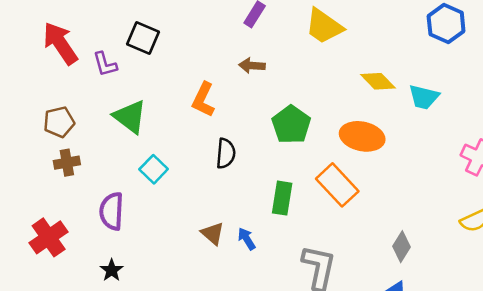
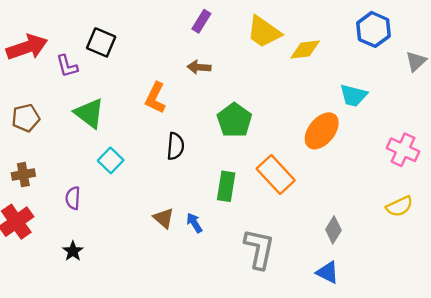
red arrow: (60, 43) -> (27, 47), turned 105
yellow diamond: (378, 81) -> (305, 50), moved, turned -52
orange ellipse: (362, 136) -> (322, 131), moved, turned -63
brown cross: (67, 163) -> (23, 175), moved
purple semicircle: (112, 211) -> (73, 198), size x0.7

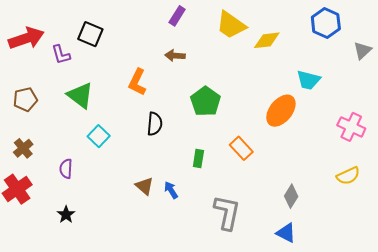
brown cross: (23, 175) -> (23, 148), turned -30
orange rectangle: (276, 175) -> (241, 148), size x0.7
green rectangle: (226, 186) -> (198, 158), size x0.7

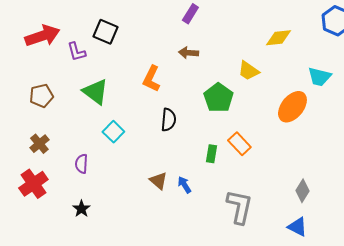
yellow trapezoid: (231, 25) -> (248, 71), moved, size x0.7
orange rectangle: (241, 148) -> (239, 144), moved

